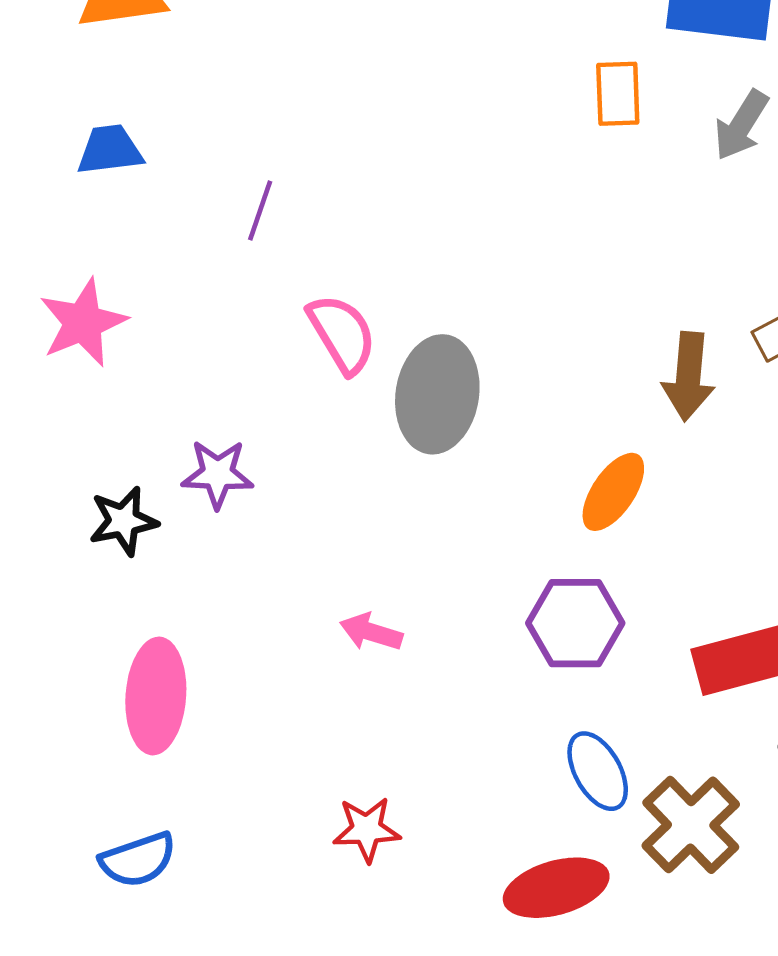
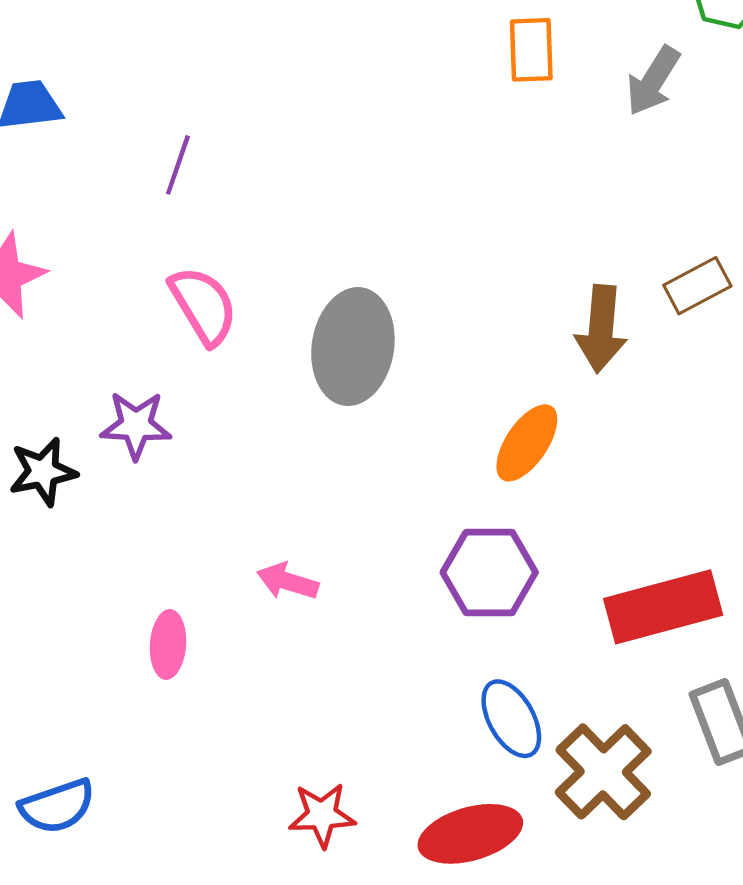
pink semicircle: (342, 334) -> (203, 306), moved
pink ellipse: (156, 696) -> (168, 644), moved, size x0.6
red star: (367, 829) -> (322, 815), moved

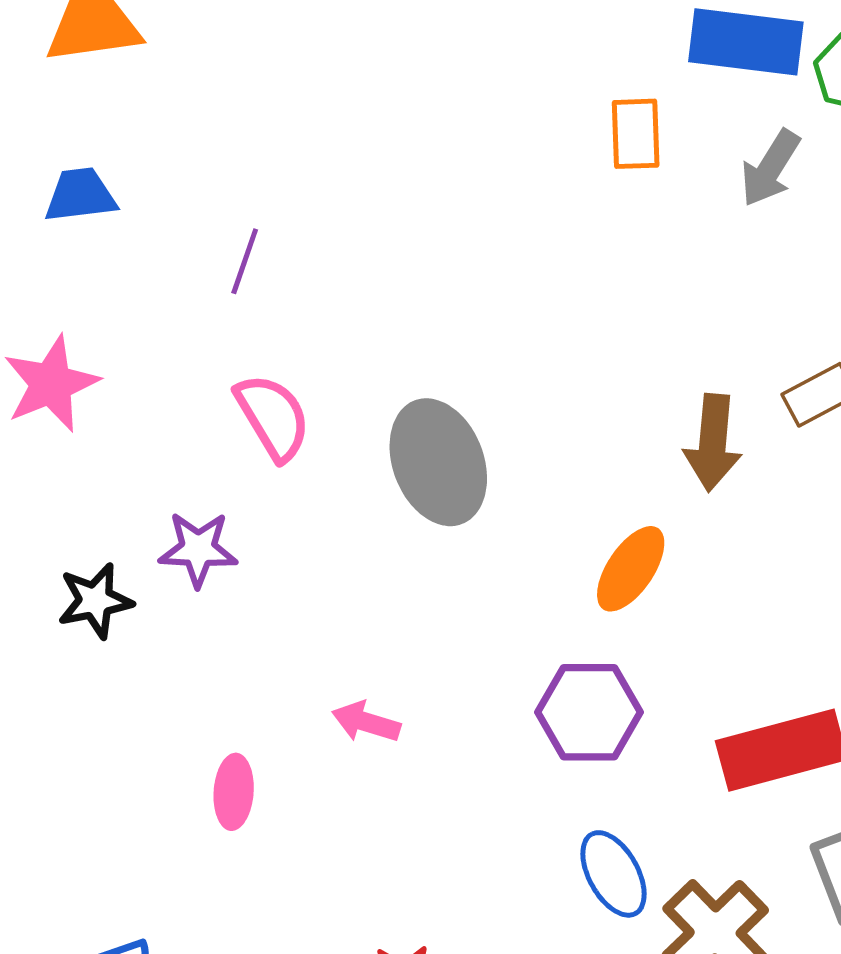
gray ellipse: (353, 347) -> (438, 462), turned -30

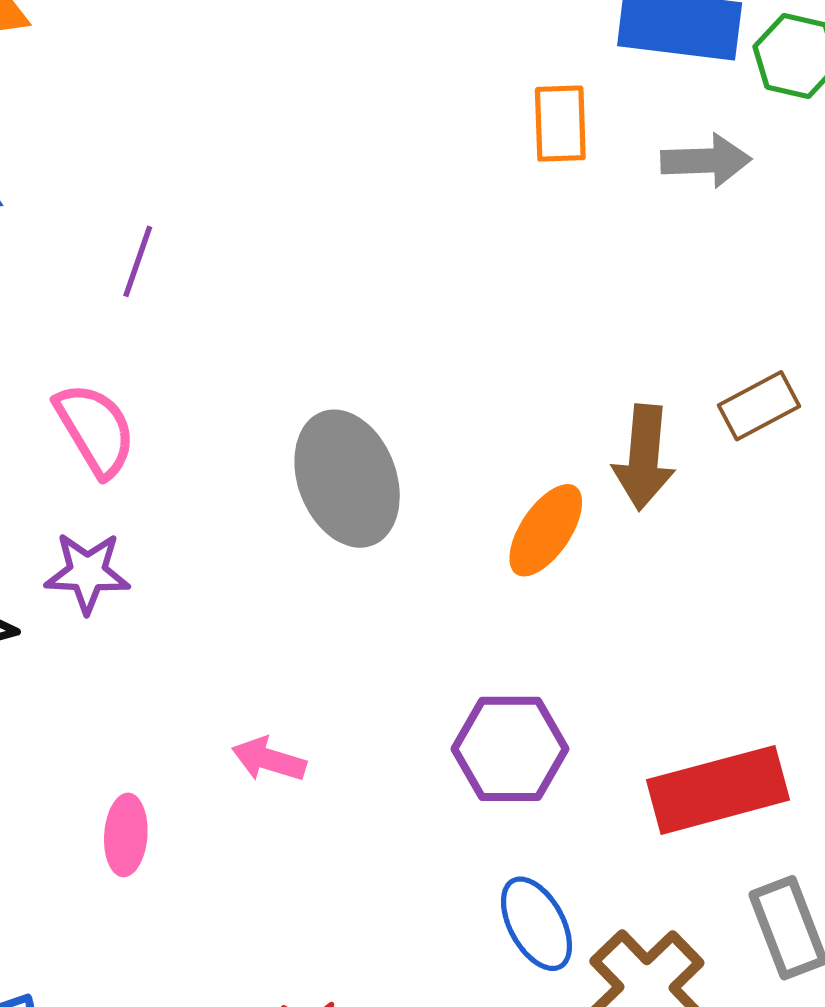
gray arrow: (770, 168) -> (706, 161), turned -124
pink semicircle: (273, 417) -> (95, 430), moved
orange ellipse: (631, 569) -> (546, 530), moved

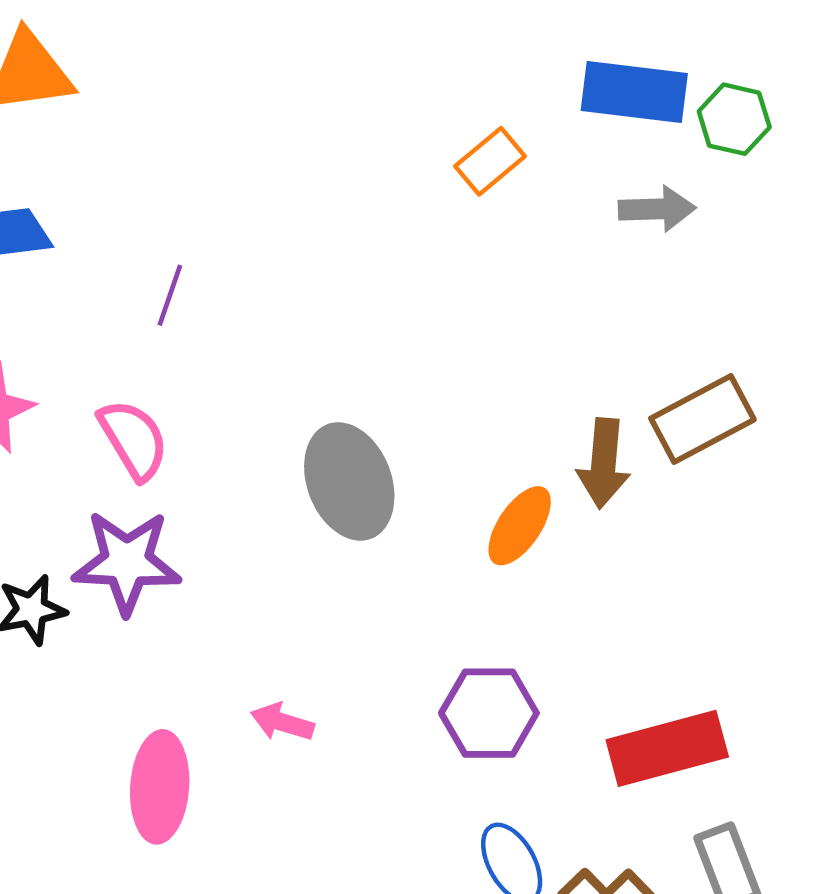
orange rectangle: (560, 124) -> (490, 161), moved, turned 52
brown rectangle: (759, 406) -> (702, 419), size x1.5
purple star: (87, 573) -> (127, 562), size x1.5
pink ellipse: (126, 835) -> (160, 787), size x1.6

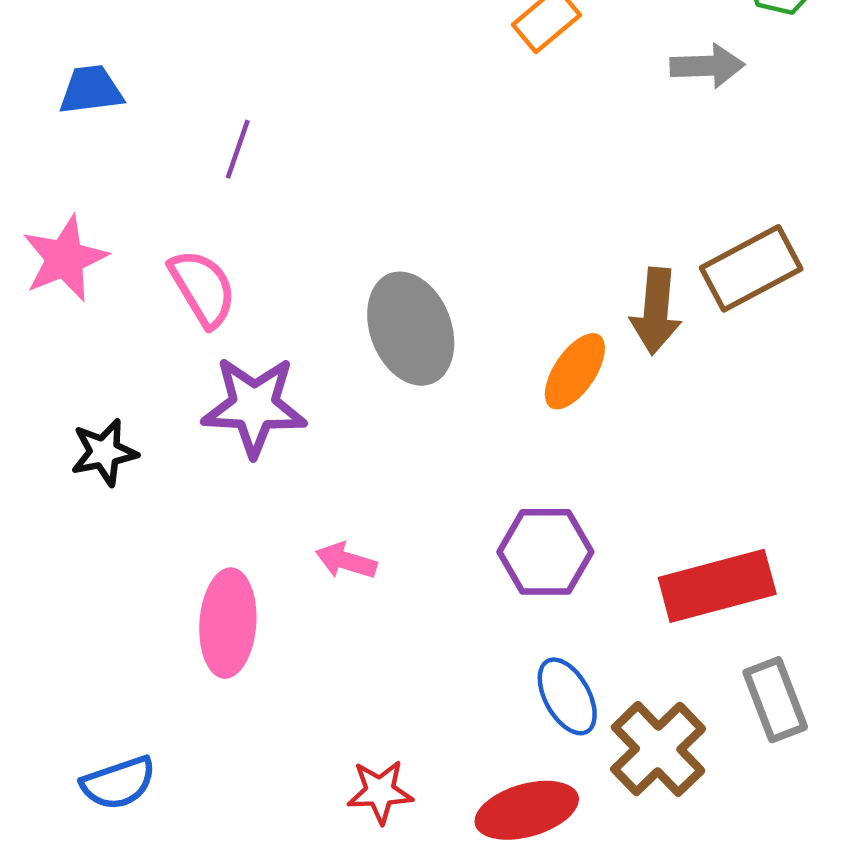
purple star: (127, 562) -> (254, 406), moved

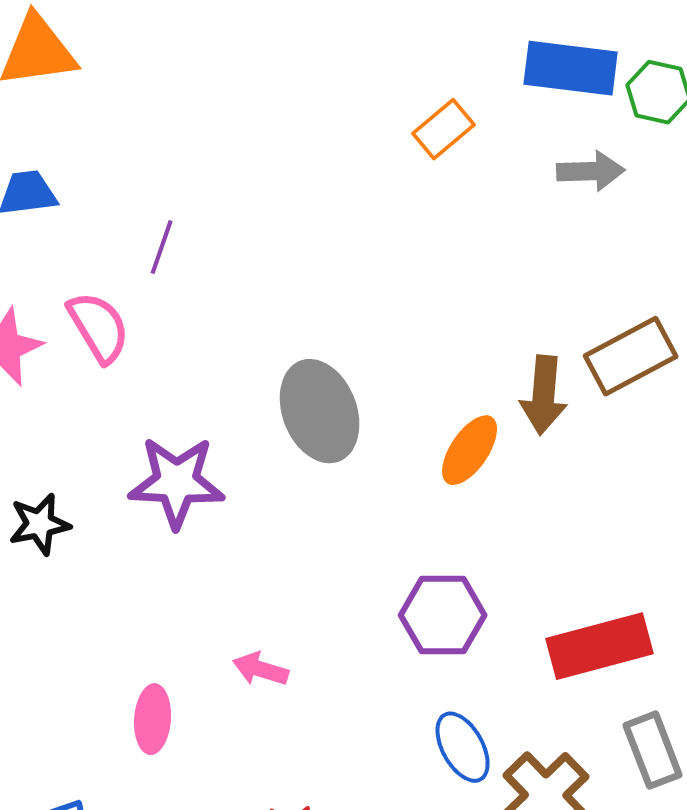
pink semicircle: (203, 288) -> (99, 327), moved
pink arrow: (346, 561) -> (261, 669), moved
pink ellipse: (228, 623) -> (153, 719), moved, size x0.7

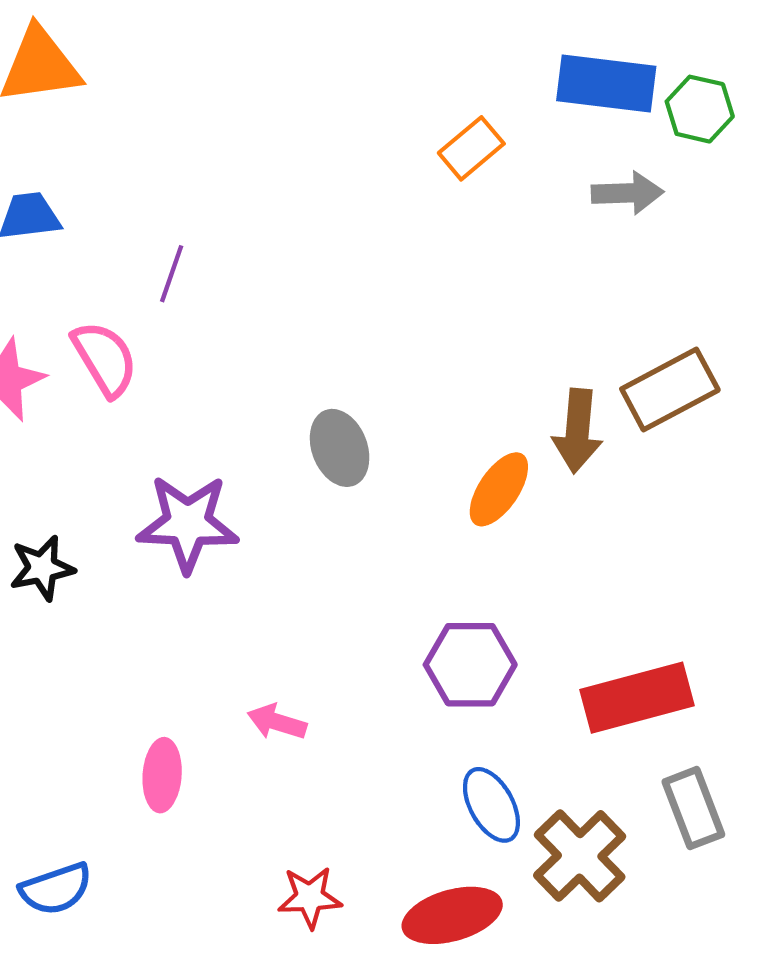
gray ellipse: (320, 411) -> (340, 448), size x0.7

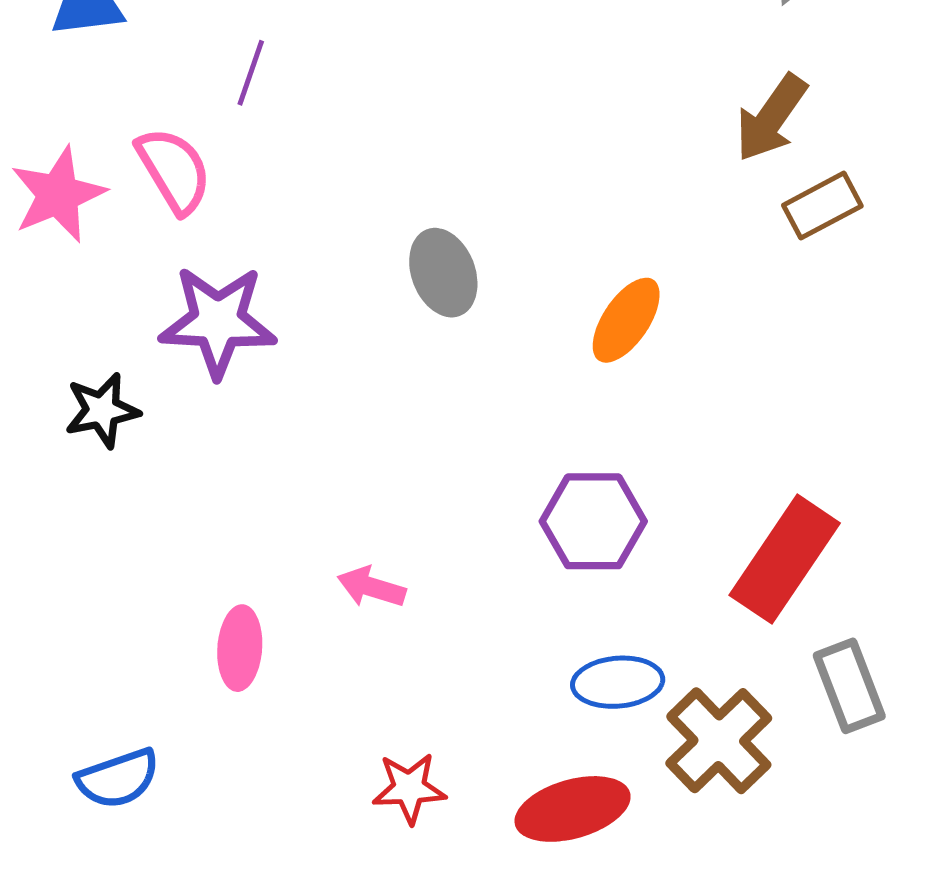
brown rectangle: (670, 389) -> (822, 206), size x0.7
brown arrow: (578, 431) -> (771, 118), moved, turned 30
purple star: (188, 523) -> (218, 321), moved
red rectangle: (637, 698) -> (785, 559), turned -41
blue ellipse: (491, 805) -> (618, 682), turned -66

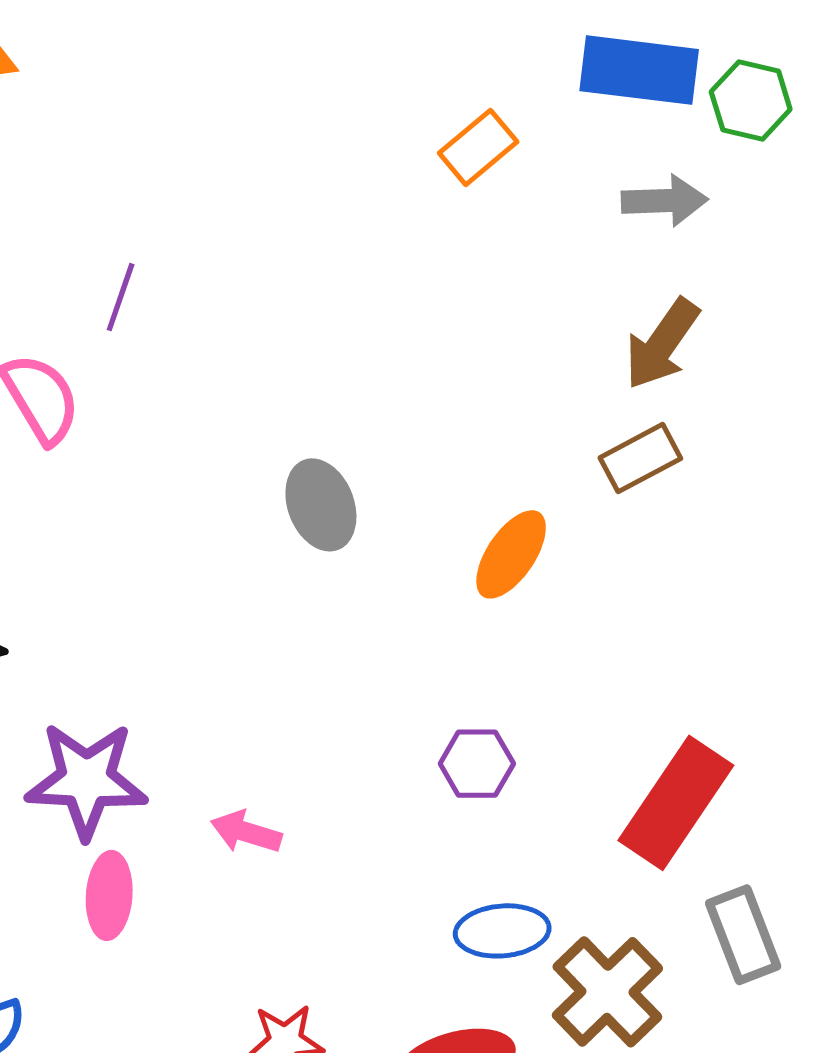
brown rectangle: (822, 206) -> (640, 458), moved
purple star: (218, 321) -> (86, 780), moved
purple hexagon: (593, 521) -> (477, 764), size x0.7

